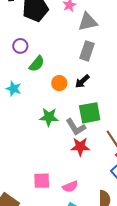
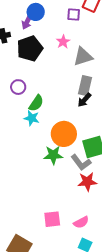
black arrow: (82, 81) -> (84, 100), moved
orange circle: (59, 83) -> (64, 134), moved, size x1.6
cyan star: (14, 89) -> (32, 118), moved

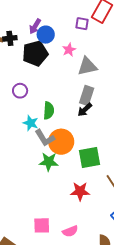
blue circle: (36, 12) -> (46, 35), moved
green semicircle: (36, 103) -> (49, 111), moved, turned -36
gray L-shape: (81, 162) -> (45, 138), moved

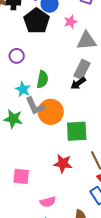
black pentagon: (35, 53) -> (37, 21), turned -30
green star: (49, 162) -> (13, 119), moved
pink square: (42, 225) -> (21, 176), moved

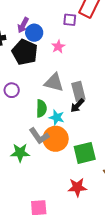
gray triangle: (87, 41) -> (54, 82), moved, turned 30
gray rectangle: (82, 69) -> (78, 91), turned -30
cyan star: (23, 89) -> (57, 117), moved

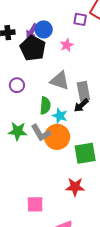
purple arrow: (23, 25) -> (32, 31), moved
green star: (20, 153) -> (18, 131), moved

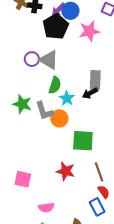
pink star: (67, 45) -> (89, 31), size x1.5
gray triangle: (60, 81) -> (49, 60), moved
orange circle: (57, 137) -> (59, 118), size x0.7

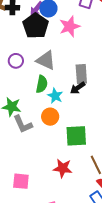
gray triangle: (49, 60) -> (46, 60), moved
gray L-shape: (44, 111) -> (23, 124), moved

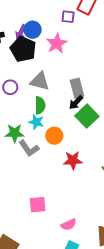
cyan star: (55, 96) -> (36, 122), moved
green square: (76, 136) -> (87, 116), moved, turned -30
red star: (63, 168) -> (73, 160), moved

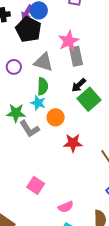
pink star: (57, 43) -> (69, 41), moved
gray rectangle: (77, 88) -> (76, 56), moved
pink square: (38, 205) -> (36, 185), turned 36

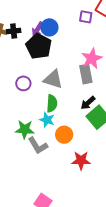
pink star: (69, 41) -> (92, 58), moved

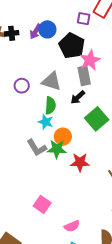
black pentagon: (39, 46) -> (72, 46), moved
black arrow: (88, 103) -> (78, 97), moved
green star: (25, 129) -> (57, 149), moved

